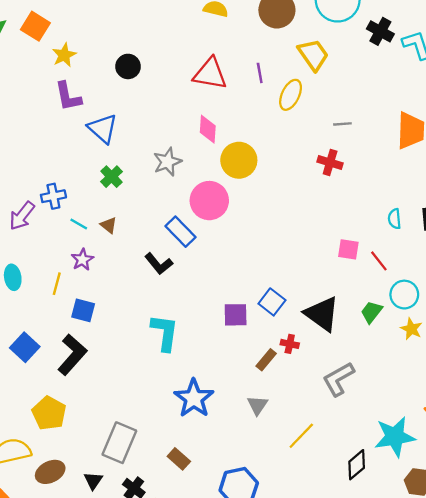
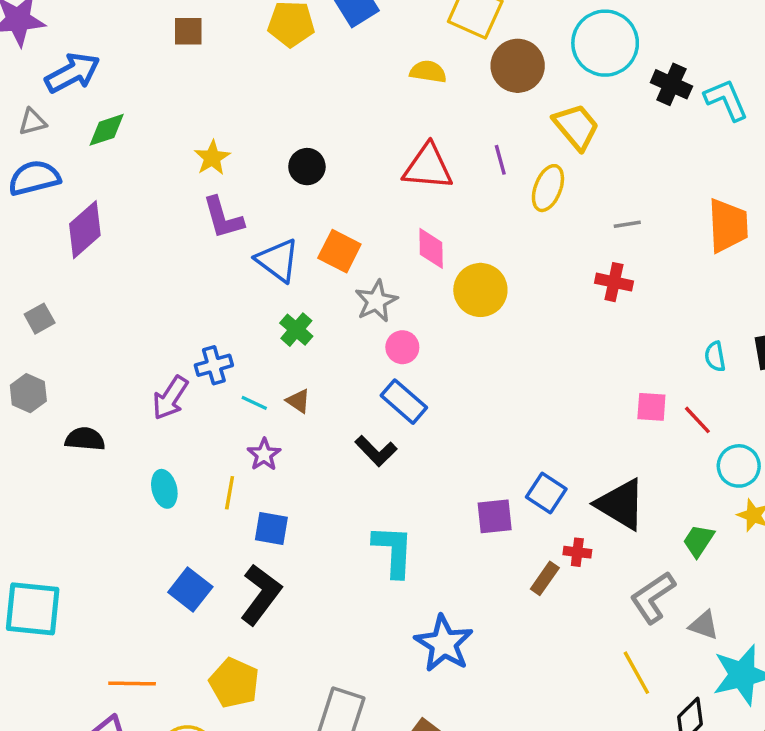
orange square: (35, 26) -> (339, 251), moved
pink circle: (209, 201) -> (402, 347), moved, size x0.6
green trapezoid: (372, 312) -> (699, 541), moved
gray triangle: (257, 405) -> (704, 625), moved, turned -40
yellow line: (301, 436) -> (636, 673), moved, turned -68

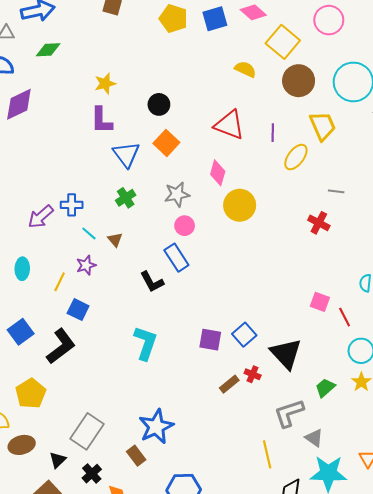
orange square: (339, 251) -> (166, 143), moved
blue star: (444, 643) -> (156, 427), moved

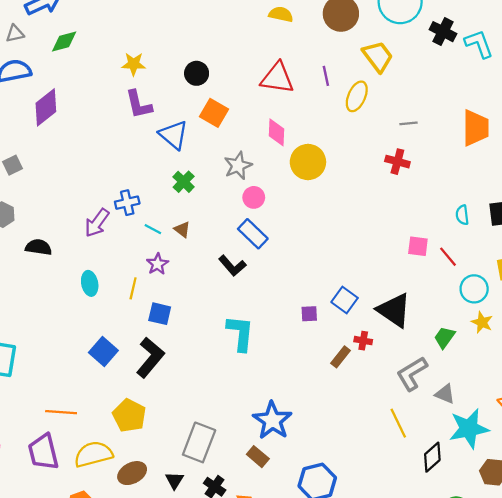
yellow star: (105, 84) -> (134, 64), turned 30
purple square: (210, 340) -> (309, 314), size x0.7

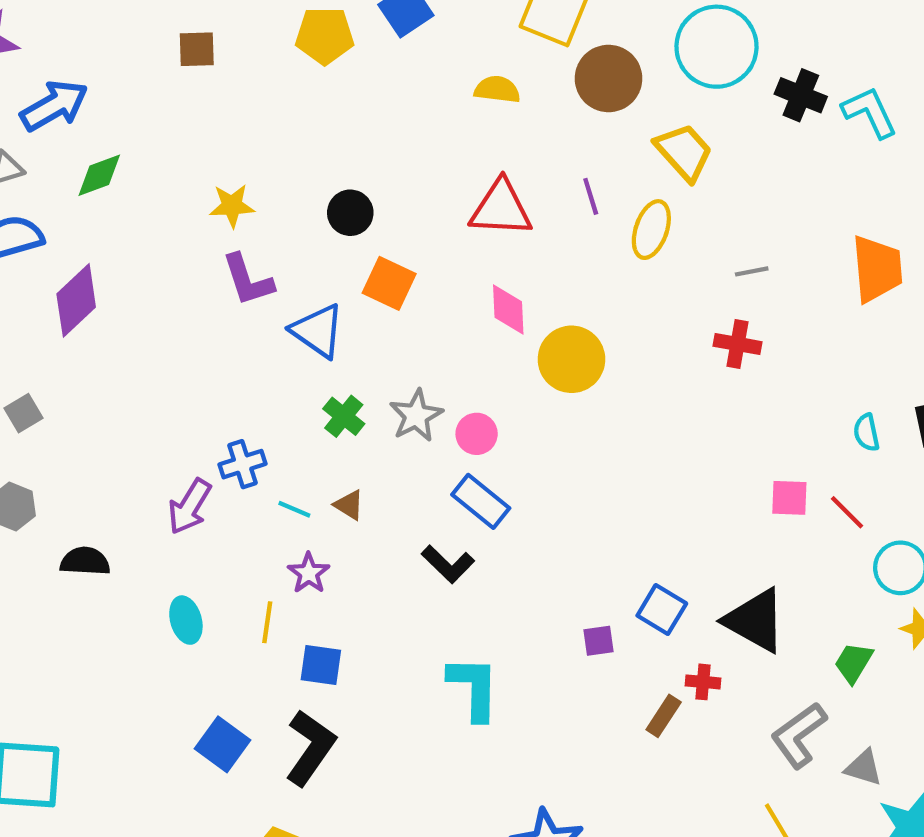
gray star: (238, 166) -> (416, 416), moved

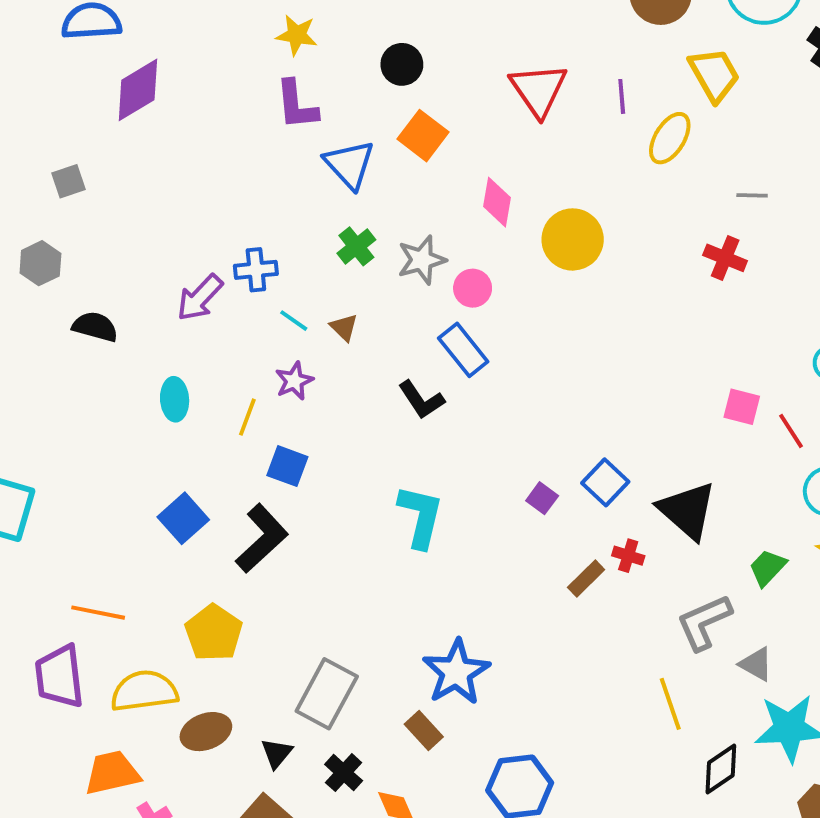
red triangle: (501, 208) -> (538, 90), turned 40
pink diamond: (508, 310) -> (497, 202), moved
purple square: (598, 641) -> (542, 498), turned 32

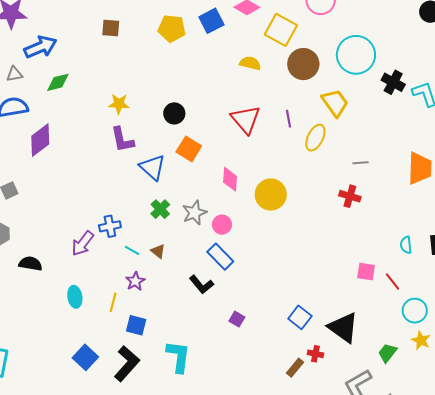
purple square: (542, 498) -> (237, 319), moved
cyan L-shape: (421, 516) -> (178, 357), moved

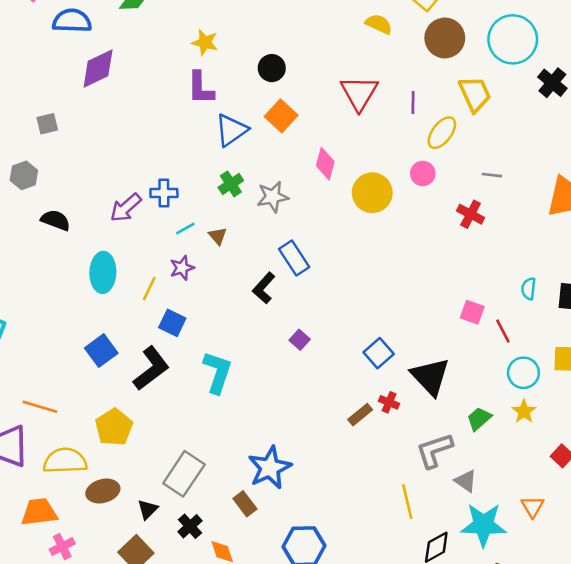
blue triangle: (153, 167) -> (231, 130), turned 32
pink circle: (222, 225) -> (423, 173), moved
cyan line: (132, 250) -> (185, 228), turned -70
black L-shape: (201, 284) -> (264, 288), turned 70
cyan ellipse: (75, 297) -> (103, 272), size x1.4

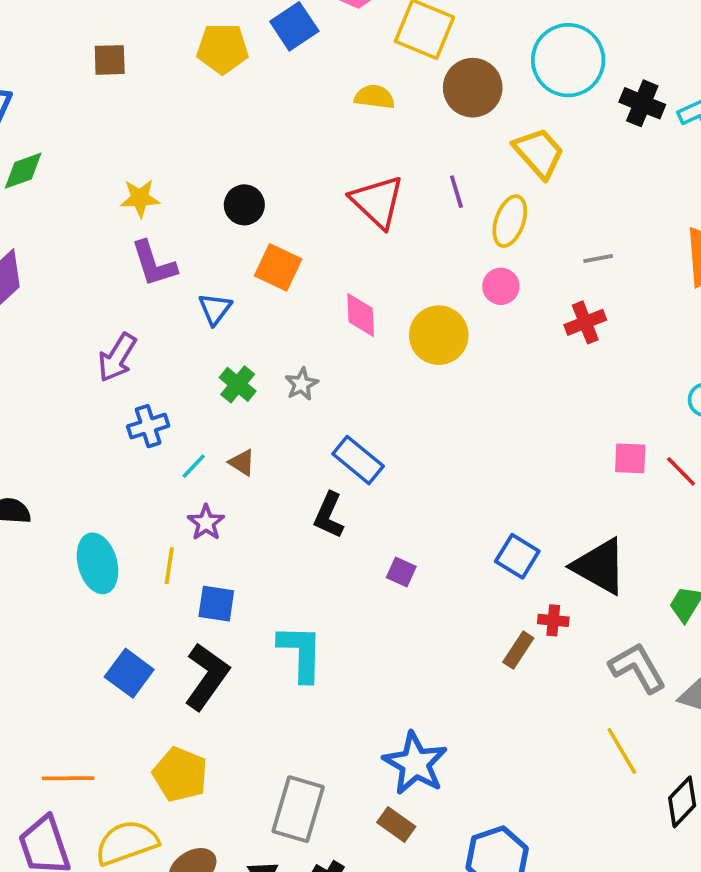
blue triangle: (231, 130) -> (215, 309), size x0.7
gray star: (273, 197) -> (301, 384), size x0.7
purple arrow: (126, 208) -> (117, 358), moved
red cross: (471, 214) -> (585, 322), turned -32
gray L-shape: (434, 450) -> (637, 668), turned 96

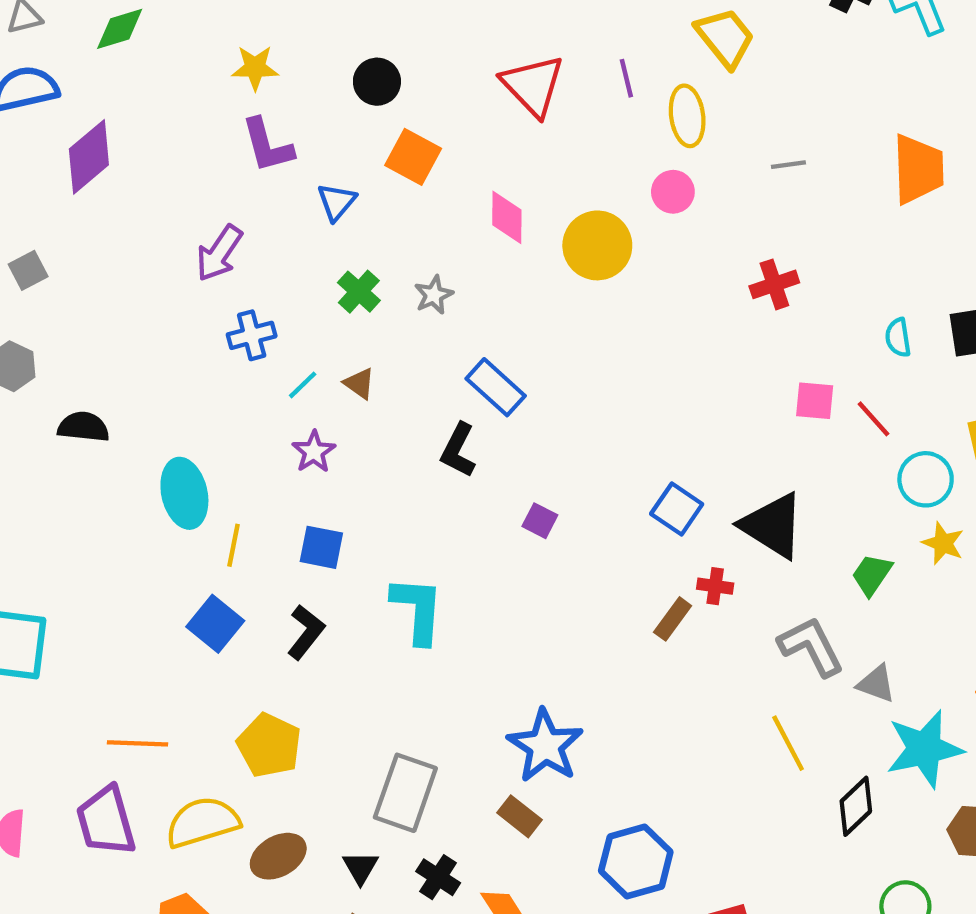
yellow ellipse: (510, 221) -> (687, 116), turned -30
red cross: (585, 322) -> (774, 284), moved
yellow line: (169, 566) -> (233, 545), moved
black L-shape: (207, 676) -> (306, 632), size x0.7

